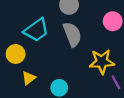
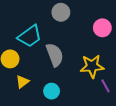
gray semicircle: (72, 34) -> (55, 55), moved

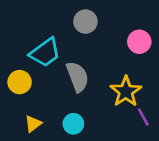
yellow star: (92, 66) -> (126, 91), turned -30
yellow triangle: (22, 82) -> (33, 124), moved

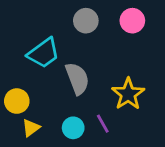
pink circle: (139, 42) -> (132, 21), moved
yellow circle: (20, 82) -> (17, 101), moved
purple line: (143, 117) -> (103, 124), moved

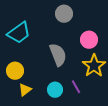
pink circle: (132, 21) -> (89, 40), moved
cyan trapezoid: (44, 53) -> (19, 33), moved

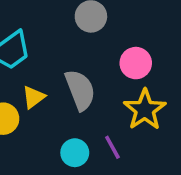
yellow triangle: (25, 90) -> (34, 97), moved

